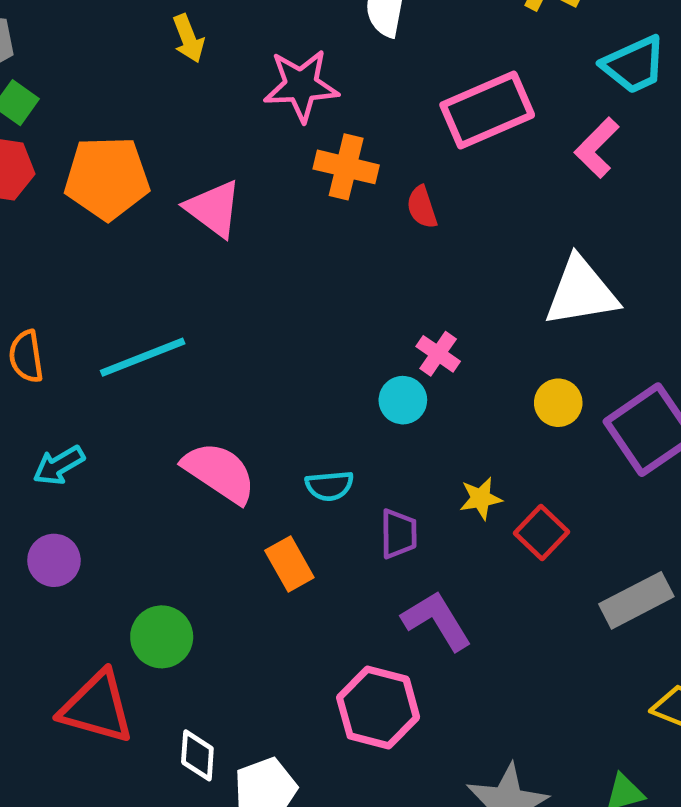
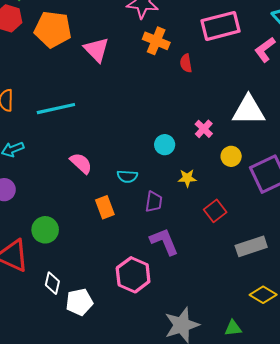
pink cross: (438, 354) -> (204, 129), moved
pink semicircle: (219, 472) -> (81, 163), size x0.7
yellow star: (481, 498) -> (187, 178), moved

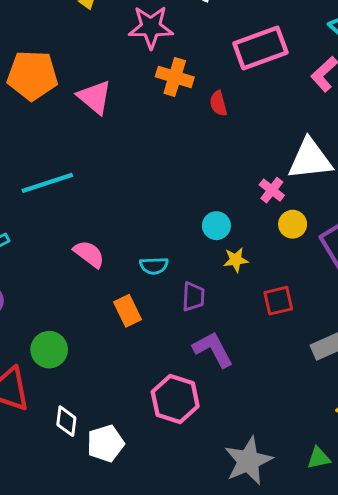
pink cross: (204, 129) -> (272, 190), moved
cyan circle: (165, 145) -> (216, 226), moved
red square: (215, 211) -> (278, 301), turned 30

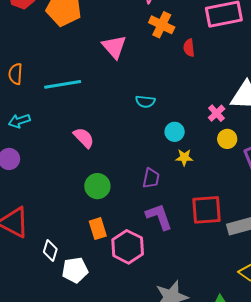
pink triangle: (95, 97) -> (114, 47), moved
cyan semicircle: (154, 266) -> (145, 102), moved
red square: (278, 301) -> (206, 210), moved, size x1.5
orange rectangle: (127, 311) -> (98, 229), moved
green circle: (49, 350) -> (97, 186), moved

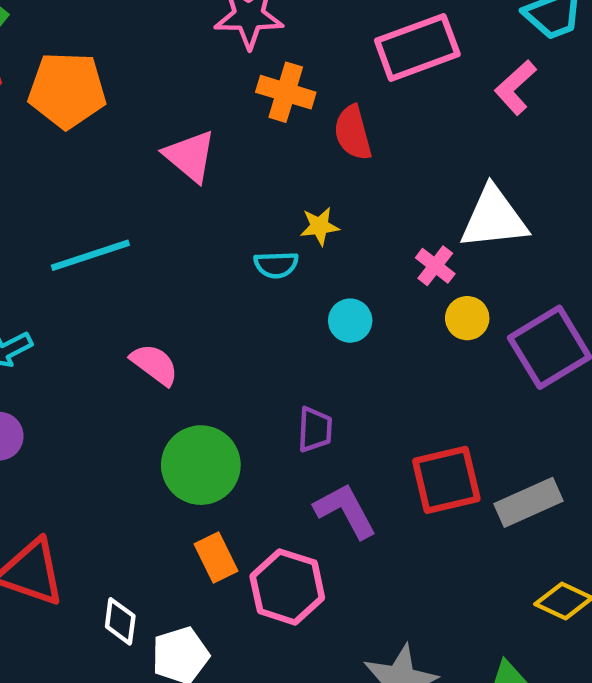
red semicircle: (189, 48) -> (353, 133), size x1.4
yellow star: (184, 157) -> (319, 226), moved
green circle: (97, 186) -> (201, 465), size x1.4

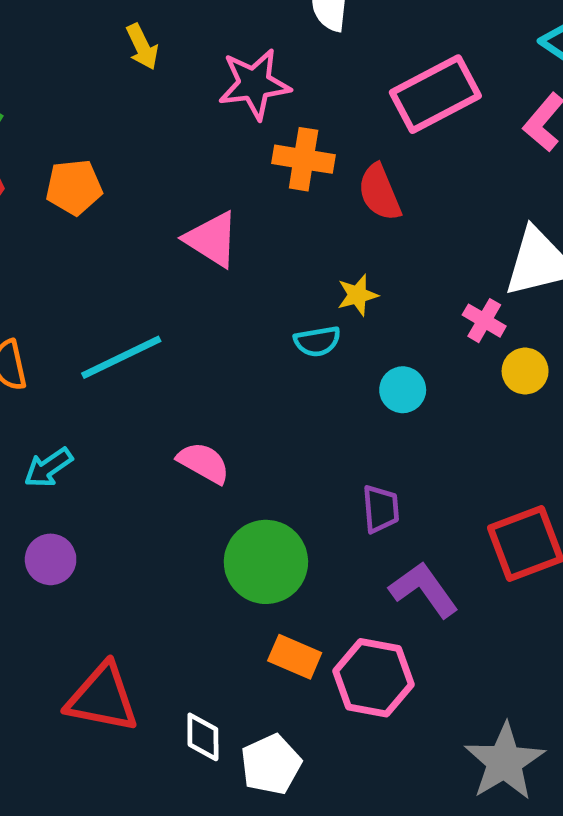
orange pentagon: (67, 90) -> (74, 187), size x0.7
orange rectangle: (216, 558) -> (295, 657), turned -33

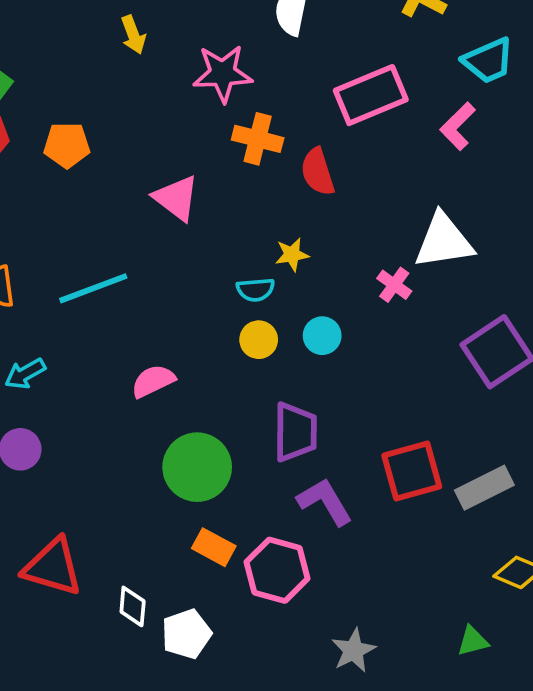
yellow circle: (525, 371) -> (259, 340), moved
pink semicircle: (204, 463) -> (153, 381), turned -60
purple trapezoid: (381, 509) -> (295, 432), size x1.5
gray star: (504, 762) -> (354, 650), moved, size x0.7

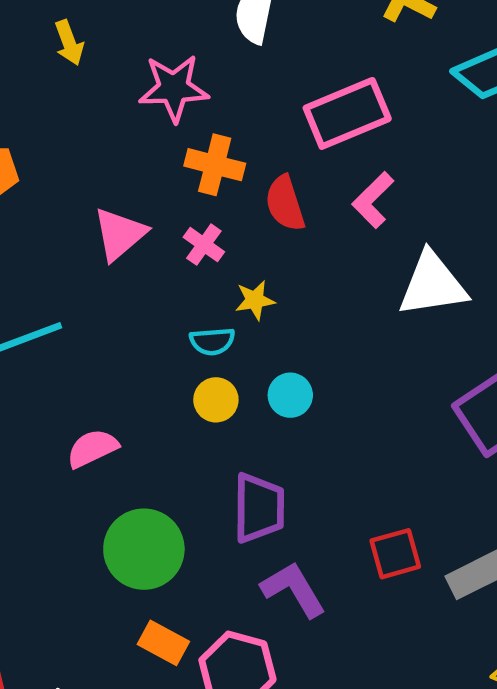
pink L-shape: (458, 126) -> (373, 200), moved
pink triangle: (176, 198) -> (120, 234), turned 42
pink cross: (394, 285) -> (204, 245), moved
red square: (412, 471) -> (395, 554), size x0.7

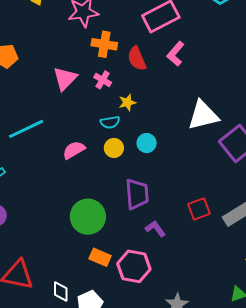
white triangle: (433, 284) -> (203, 115), moved
pink semicircle: (92, 448) -> (74, 150), moved
purple L-shape: (293, 589) -> (155, 229), size x0.7

